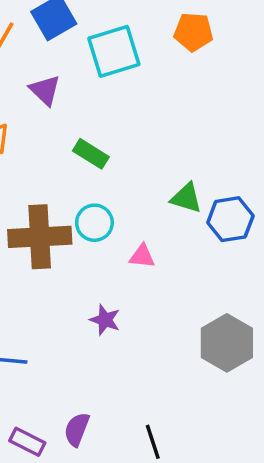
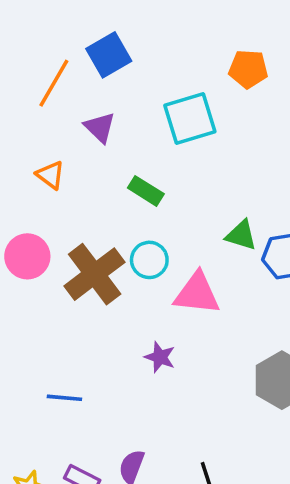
cyan square: (114, 51) -> (190, 118), moved
brown cross: (40, 237) -> (95, 274), turned -34
pink triangle: (142, 256) -> (197, 293), size x1.8

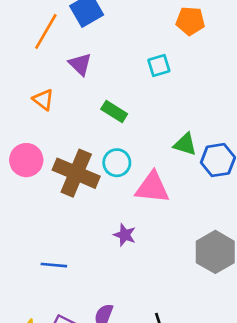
cyan square: (190, 118) -> (159, 66), moved, size x0.6
brown cross: (95, 274) -> (76, 173), turned -30

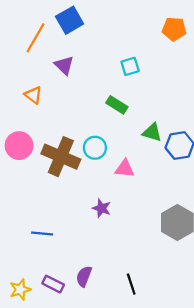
orange pentagon: (190, 21) -> (174, 29), moved
green rectangle: (114, 111) -> (117, 105), moved
pink triangle: (152, 188) -> (125, 169), size x0.7

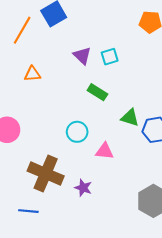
purple triangle: (64, 65) -> (82, 56), moved
orange triangle: (33, 95) -> (32, 74), moved, turned -42
brown cross: (61, 157) -> (46, 174), moved

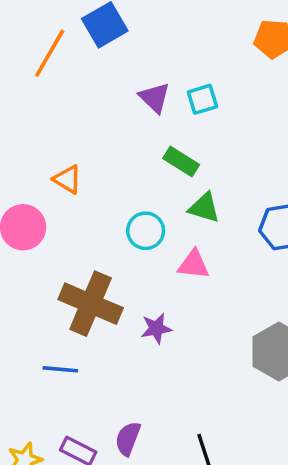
orange triangle: (32, 74) -> (67, 179), moved, turned 36
green triangle: (130, 118) -> (204, 208), moved
purple star: (83, 188) -> (156, 328), turned -30

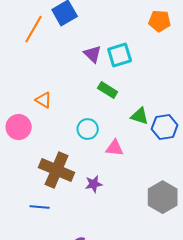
cyan square: (202, 99) -> (120, 55), size x1.4
green triangle: (204, 208) -> (140, 116), moved

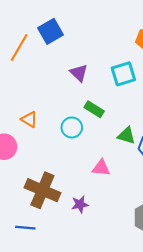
cyan square: (120, 55) -> (123, 74), moved
cyan circle: (88, 129) -> (72, 127), moved

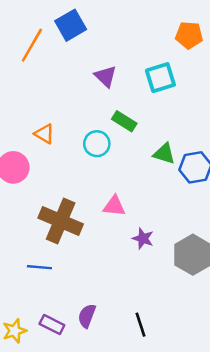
pink triangle: (101, 168) -> (114, 206), moved
purple star: (80, 204) -> (143, 238), moved, turned 30

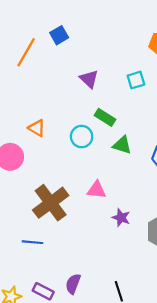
blue square: (71, 25) -> (59, 35), size x0.7
cyan square: (160, 78) -> (136, 80), size x0.7
green triangle: (164, 154) -> (122, 145), moved
brown cross: (61, 221) -> (51, 203), turned 30

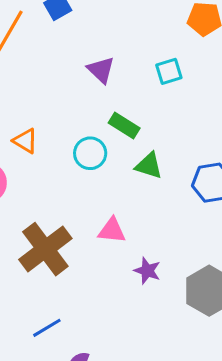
blue line: (33, 242) -> (47, 328), moved, turned -36

